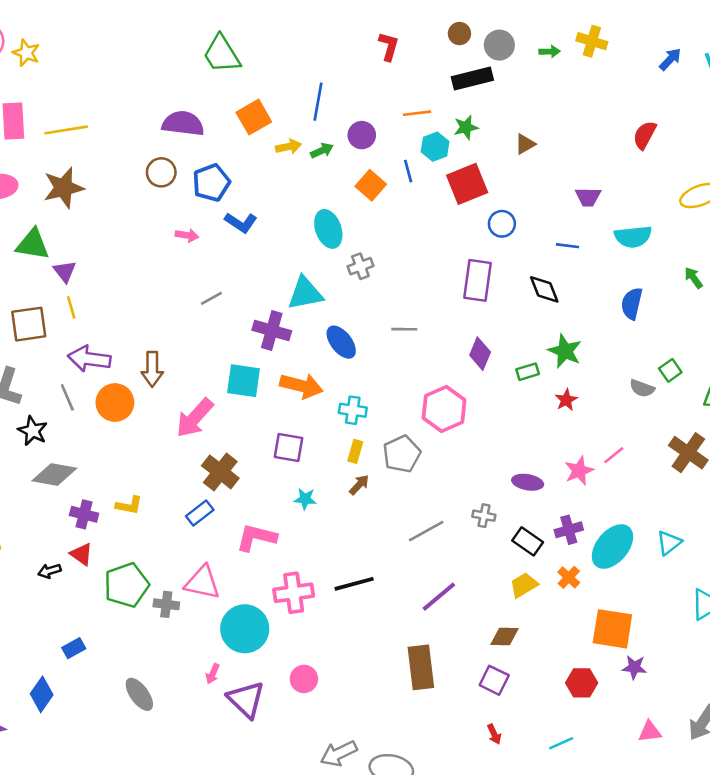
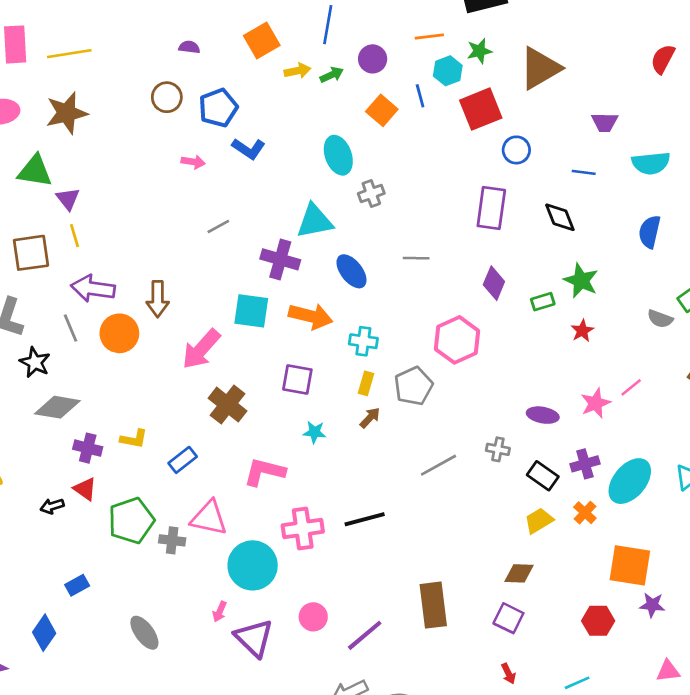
purple semicircle: (183, 124) -> (189, 47), size x0.5
brown triangle: (525, 144) -> (540, 68), size x2.0
blue rectangle: (200, 513) -> (183, 460), moved
purple line: (439, 597) -> (365, 635), moved

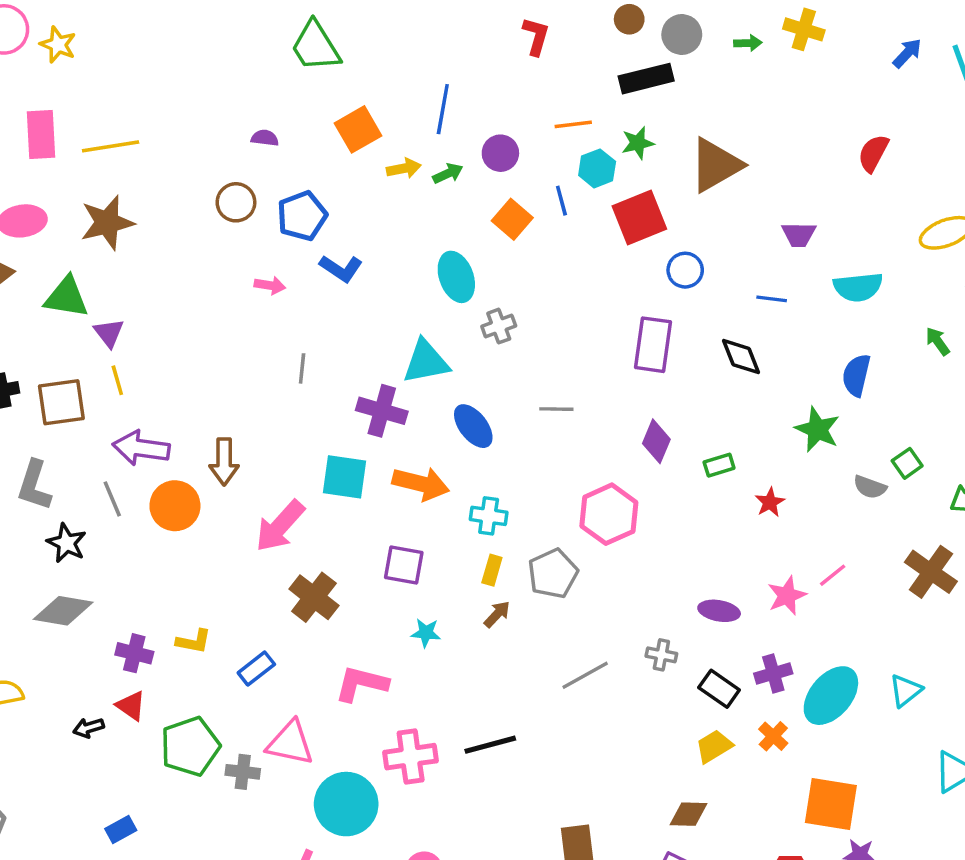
gray line: (218, 226) -> (302, 368), turned -55
green star: (581, 281) -> (817, 429), moved
gray diamond: (57, 407) -> (63, 611), moved

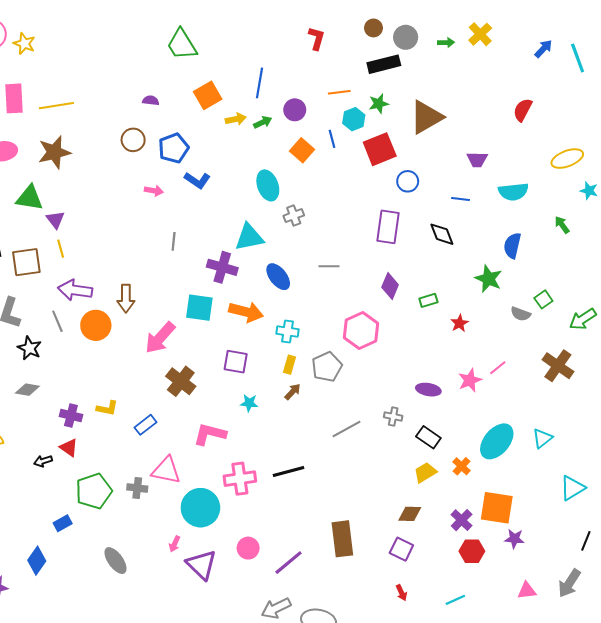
yellow cross: (804, 29) -> (480, 34), turned 30
gray diamond: (63, 611) -> (27, 390), size x0.7
purple cross: (773, 674) -> (462, 520), moved, turned -30
green pentagon: (190, 746) -> (94, 491), moved

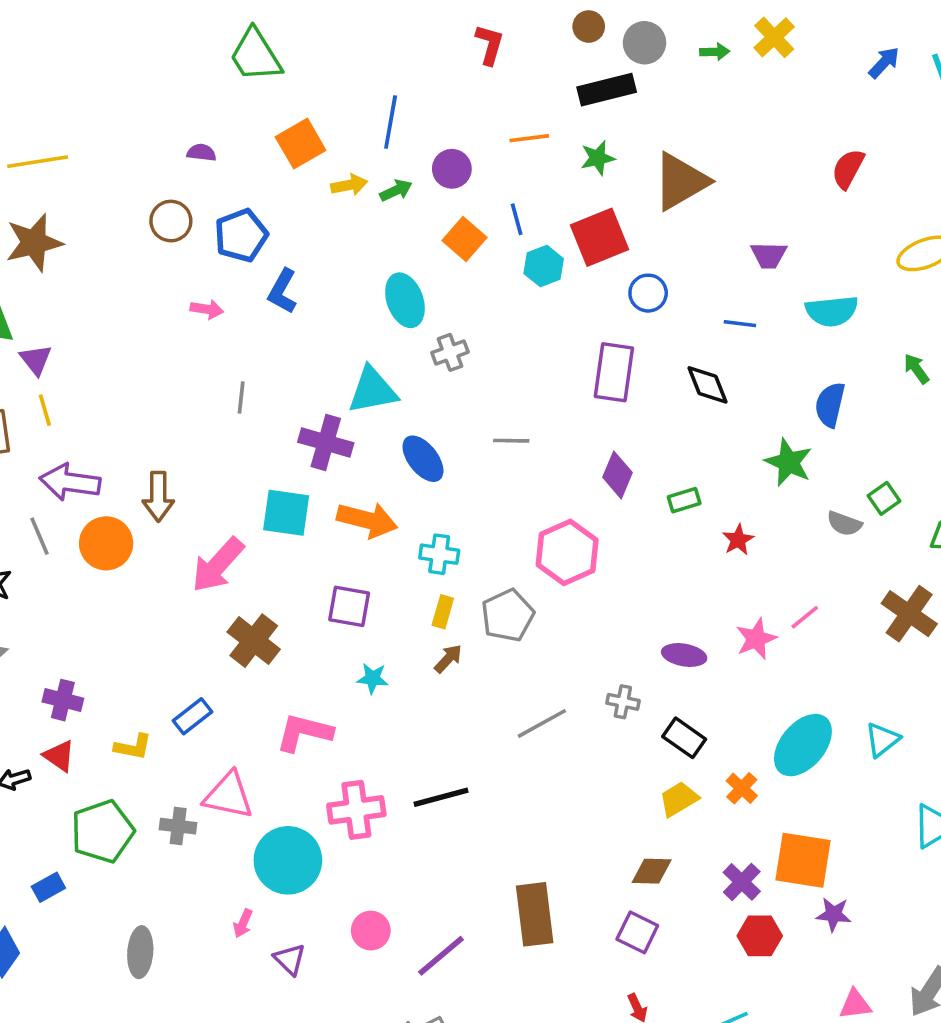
cyan hexagon: (354, 119) -> (544, 266), moved
blue L-shape: (197, 180) -> (283, 291), turned 85
yellow L-shape: (107, 408) -> (133, 747), moved
gray ellipse: (115, 561) -> (140, 952), turned 40
purple triangle: (201, 565) -> (290, 959), size x0.6

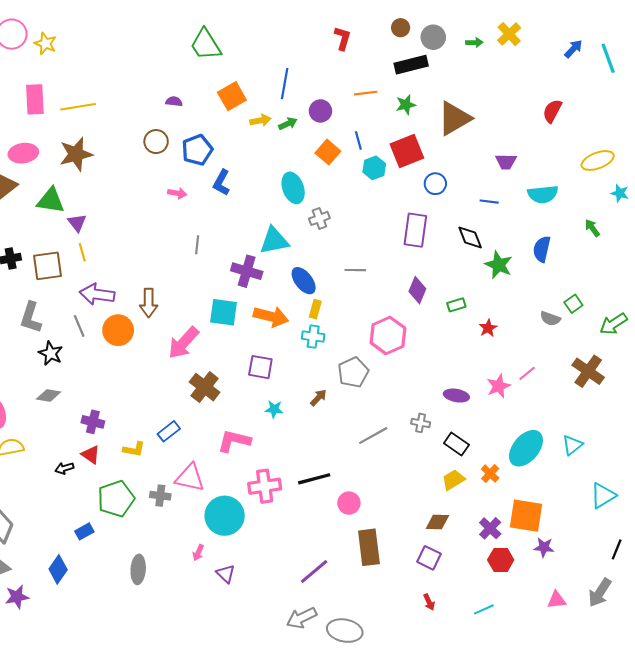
green star: (789, 462) -> (499, 265), moved
yellow rectangle: (443, 612) -> (315, 309), moved
pink circle: (371, 931) -> (349, 503), moved

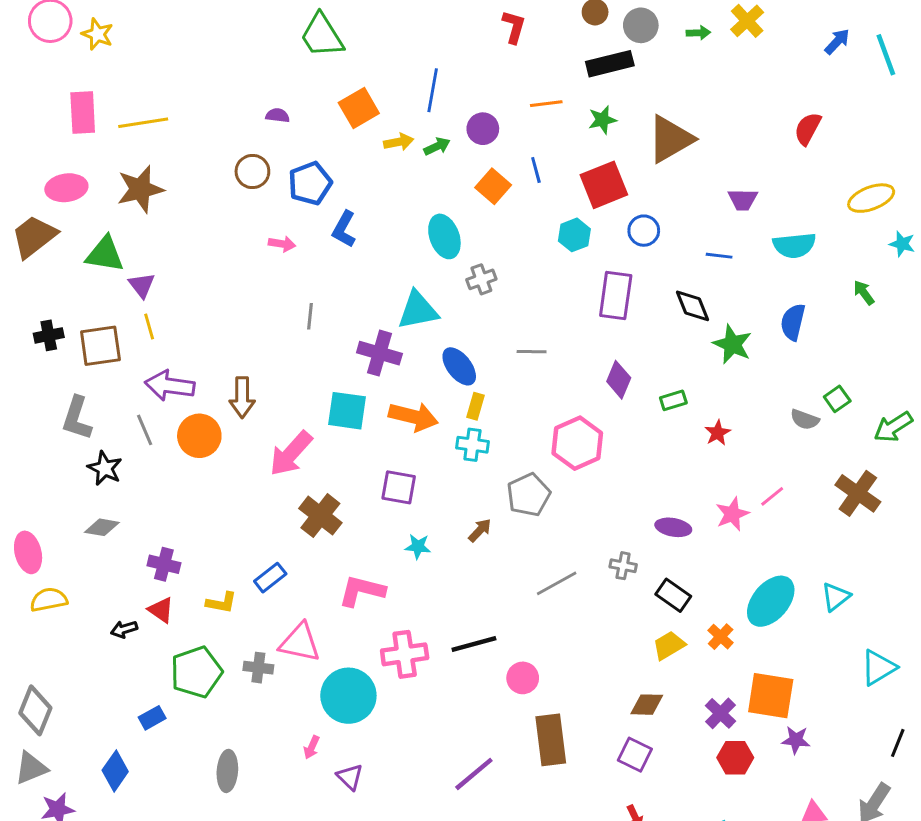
cyan hexagon: (374, 168) -> (574, 235), moved

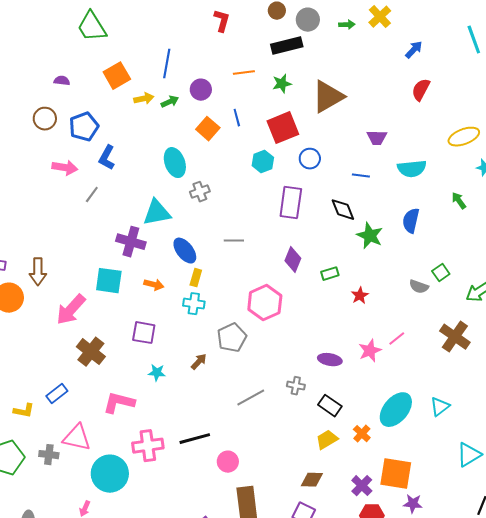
blue arrow: (837, 42) -> (414, 50), moved
pink arrow: (282, 244) -> (65, 168), size x1.4
gray line: (310, 316) -> (92, 195), moved, turned 30
orange arrow: (413, 417) -> (154, 285), size x0.6

